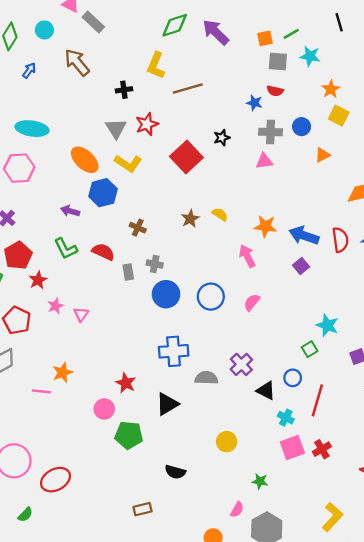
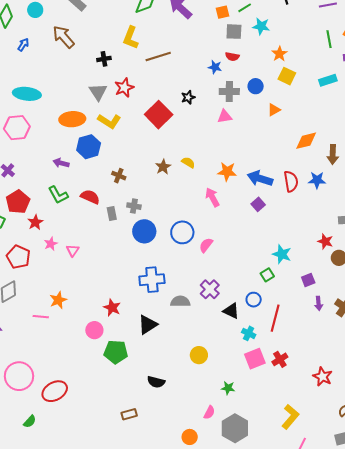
orange ellipse: (85, 160) -> (72, 119), turned -45
pink semicircle: (252, 302) -> (206, 245), moved

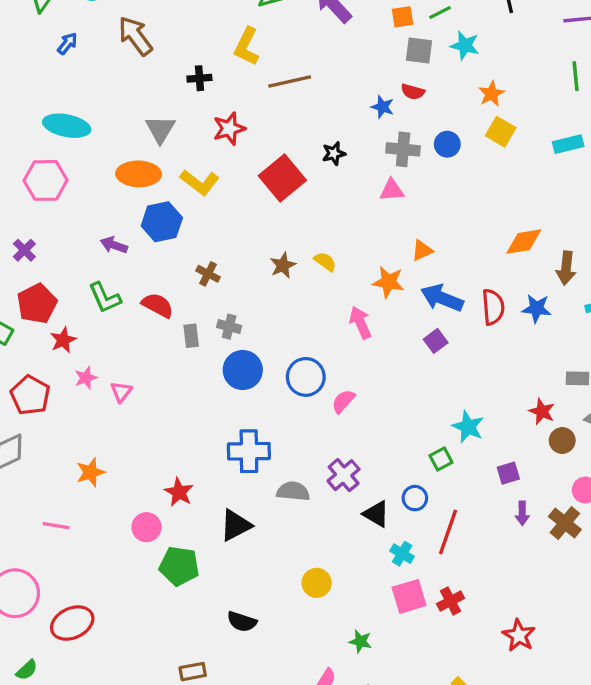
gray triangle: (98, 92) -> (160, 129), moved
orange triangle: (274, 110) -> (422, 251), moved
pink line: (41, 317) -> (56, 526), moved

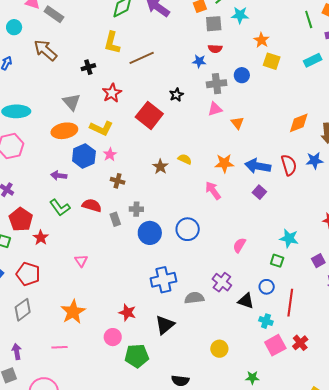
orange triangle: (422, 251) -> (237, 123), moved, turned -32
pink star: (86, 378) -> (110, 154), moved
pink semicircle: (343, 401) -> (239, 245), moved
green square: (441, 459) -> (277, 261), turned -32
orange star: (90, 472) -> (73, 312), size x1.4

